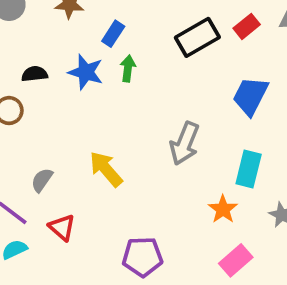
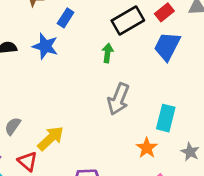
green arrow: (128, 68) -> (108, 53), moved
blue trapezoid: (250, 96) -> (167, 46), moved
yellow arrow: (106, 169) -> (51, 138), moved, turned 88

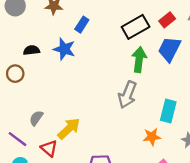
green arrow: (108, 53) -> (139, 60), moved, size x1.5
orange star: (147, 148) -> (152, 137), turned 30

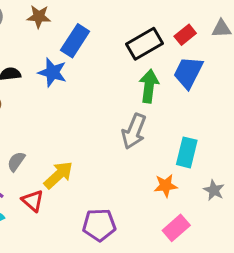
blue rectangle: (82, 25) -> (75, 41), size x1.5

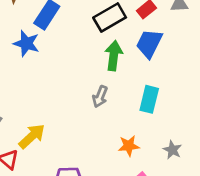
gray arrow: (134, 131) -> (100, 97), size x0.7
cyan rectangle: (187, 152) -> (149, 99), moved

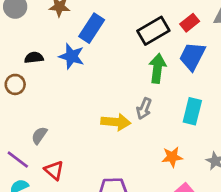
yellow arrow: (32, 136) -> (116, 122), moved, turned 48

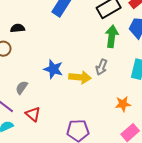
blue star: (72, 56) -> (53, 69), moved

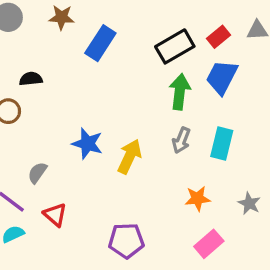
gray arrow: (101, 67) -> (181, 140), moved
yellow arrow: (80, 77) -> (130, 156), turned -70

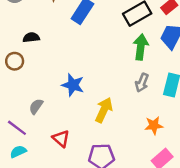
yellow arrow: (130, 156) -> (104, 110), moved
red triangle: (55, 215) -> (61, 139), moved

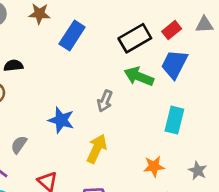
green arrow: (141, 47) -> (139, 76), turned -75
gray arrow: (142, 83) -> (105, 101), moved

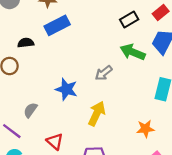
blue rectangle: (72, 36) -> (57, 25), moved, turned 30
black rectangle: (135, 38) -> (129, 20), size x0.7
gray arrow: (105, 101) -> (104, 73), turned 30

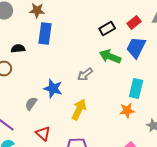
blue rectangle: (57, 25) -> (45, 34), turned -55
gray semicircle: (30, 110) -> (31, 104), moved
orange star: (145, 129) -> (127, 110), moved

